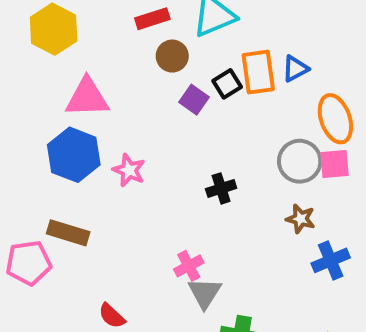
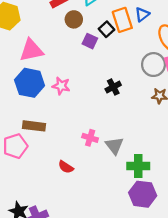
pink cross: (189, 266) -> (90, 138), moved, turned -35

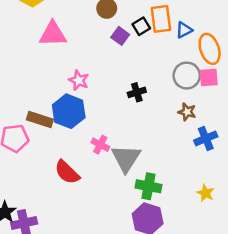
blue triangle: (142, 14) -> (184, 30), moved
blue hexagon: (30, 83) -> (69, 111), moved
gray triangle: (114, 146) -> (126, 158), size x1.4
red semicircle: (66, 167) -> (67, 172), size x1.5

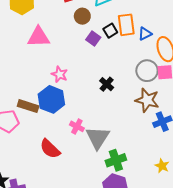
black cross: (137, 92) -> (107, 84), turned -32
brown star: (187, 112) -> (147, 100), size x1.6
green cross: (149, 186) -> (116, 160), turned -30

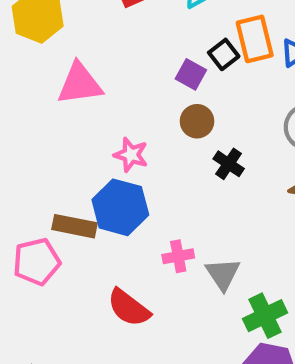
brown circle: (82, 16) -> (197, 121), moved
pink cross: (77, 126) -> (178, 256), turned -32
gray triangle: (98, 138) -> (223, 274), size x0.7

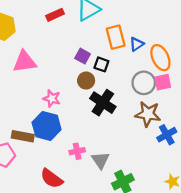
black square: (224, 54) -> (101, 64), moved, turned -32
black cross: (229, 164) -> (103, 103), size x1.6

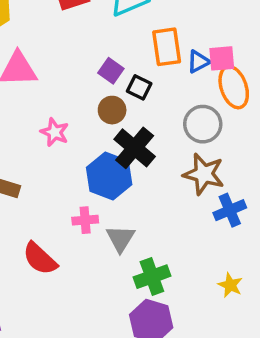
pink square: (163, 82) -> (222, 58), moved
blue hexagon: (47, 126) -> (109, 176), moved

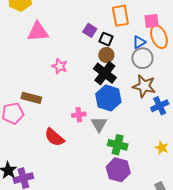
blue triangle: (198, 62) -> (139, 42), moved
brown circle: (112, 110) -> (106, 55), moved
blue hexagon: (109, 176) -> (108, 98), moved
green cross: (152, 277) -> (118, 145), turned 36

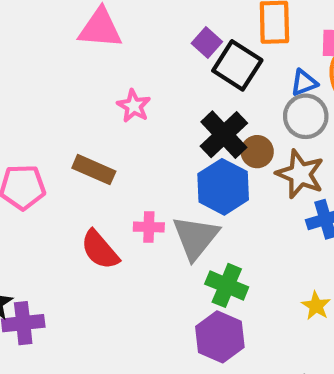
black square: (106, 39) -> (237, 65), size x1.6
brown circle: (106, 55) -> (257, 152), moved
brown rectangle: (31, 98) -> (94, 170), moved
pink cross: (79, 115) -> (149, 227), moved
gray triangle: (99, 124) -> (196, 237), size x1.4

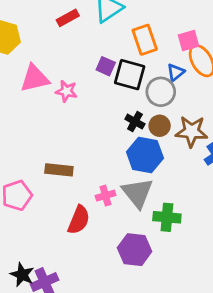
pink star: (134, 106) -> (66, 91), moved
gray circle: (306, 116) -> (161, 92), moved
black cross: (224, 135) -> (135, 122), size x0.6
red semicircle: (100, 250) -> (79, 220), turned -100
purple hexagon: (220, 337) -> (135, 250), moved

